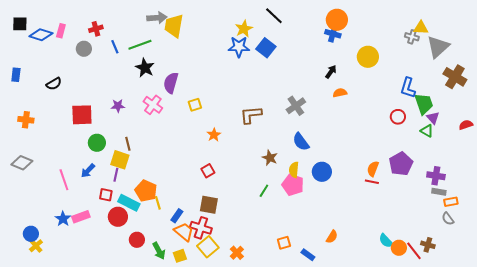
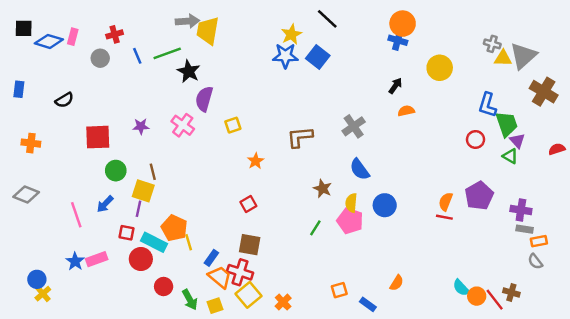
yellow triangle: (421, 28) -> (503, 58), moved
black star: (145, 68) -> (189, 71), moved

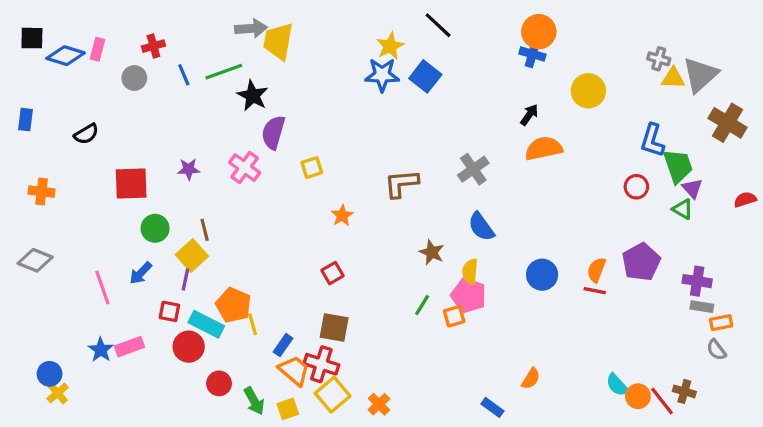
orange semicircle: (406, 111) -> (544, 148), size x1.6
yellow square: (143, 191) -> (192, 255), turned 30
blue circle: (385, 205) -> (542, 275), moved
orange square: (339, 290) -> (454, 316), moved

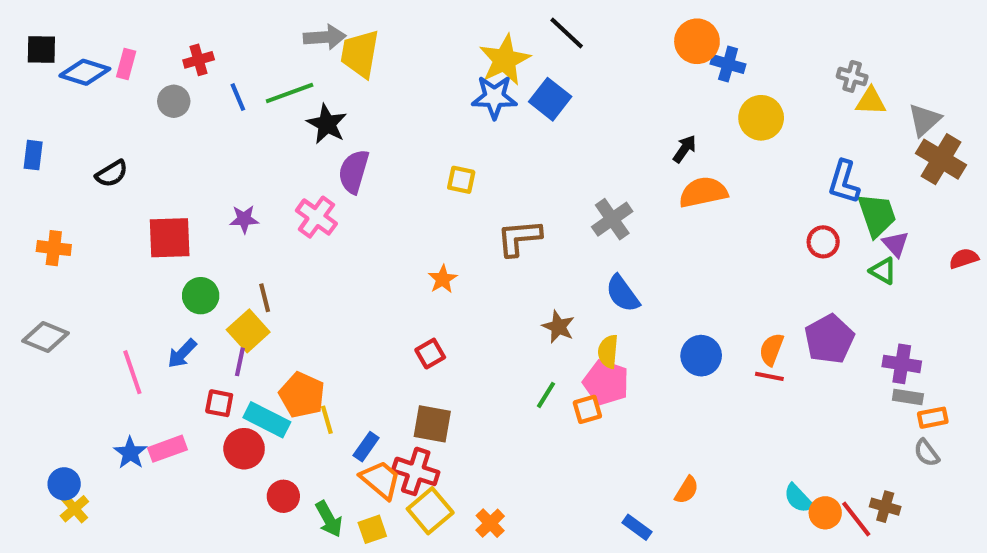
yellow star: (390, 46) -> (505, 60), size x1.4
blue cross: (532, 54) -> (728, 64), moved
gray triangle: (700, 75) -> (924, 120), moved, size x0.7
yellow square: (312, 168) -> (461, 180), moved, turned 30

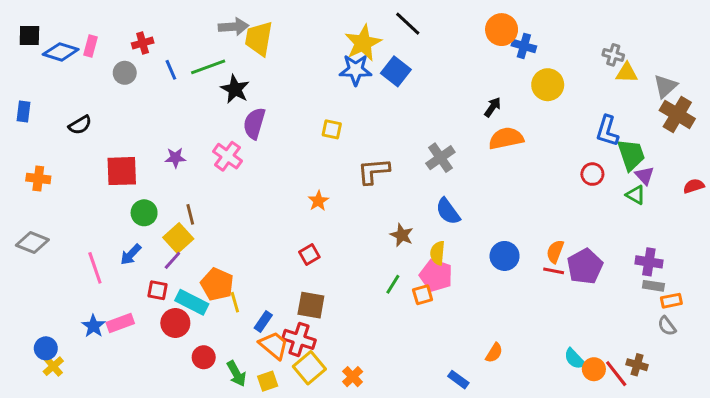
purple pentagon: (829, 339) -> (585, 266), moved
purple line: (240, 362) -> (172, 260), turned 30

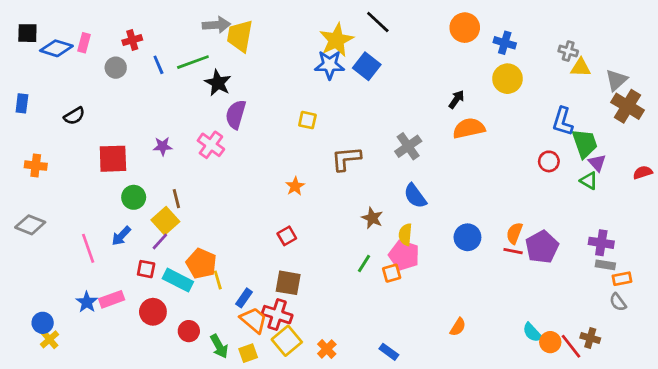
blue cross: (524, 46) -> (505, 43), moved
red circle: (175, 323) -> (153, 312), moved
blue rectangle: (458, 380) -> (389, 352), moved

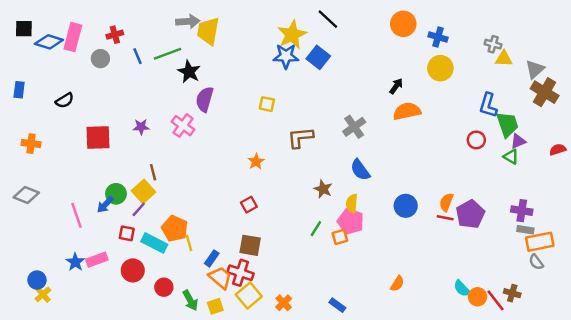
pink rectangle: (84, 43) -> (73, 37), size x1.6
purple triangle: (597, 163) -> (518, 141), turned 49
green circle: (134, 197) -> (116, 194), moved
orange rectangle: (622, 279) -> (540, 242), size x1.6

